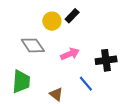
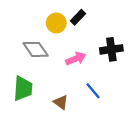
black cross: (106, 60) -> (111, 49), moved

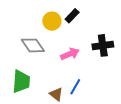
blue line: (93, 91) -> (75, 87), moved, turned 70

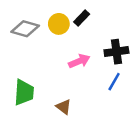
gray diamond: (33, 45) -> (25, 29), moved, turned -40
blue line: (75, 87) -> (114, 82), moved

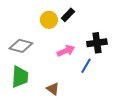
gray diamond: (25, 29) -> (21, 46), moved
blue line: (114, 82) -> (86, 66), moved

